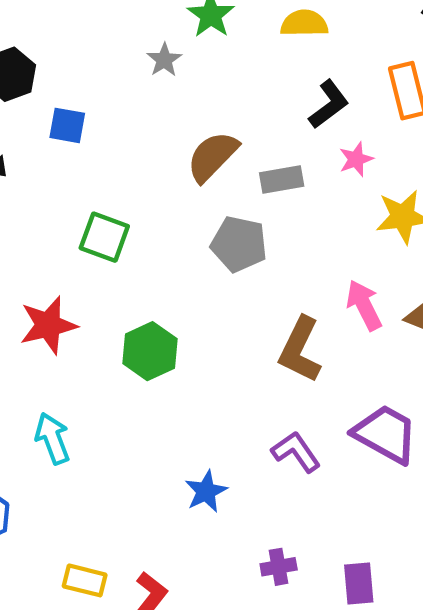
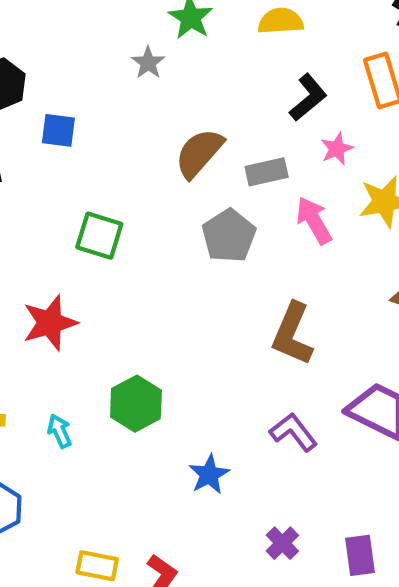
gray pentagon: (239, 244) -> (229, 236), turned 30
pink arrow: (364, 305) -> (314, 220), moved
green hexagon: (150, 351) -> (136, 404), moved
cyan arrow: (53, 438) -> (60, 431), size x0.7
purple cross: (279, 567) -> (282, 543), turned -32

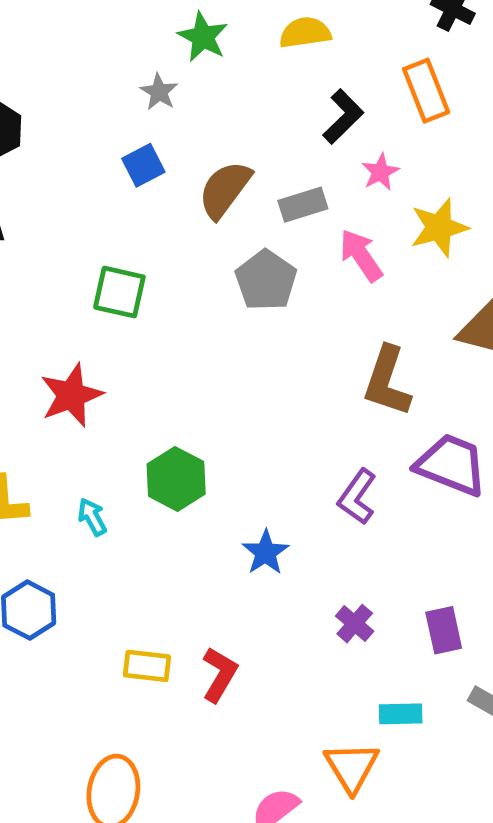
blue square: (58, 130) -> (143, 165), moved, turned -30
brown L-shape: (292, 334) -> (387, 381), moved
purple L-shape: (293, 432) -> (357, 497), turned -102

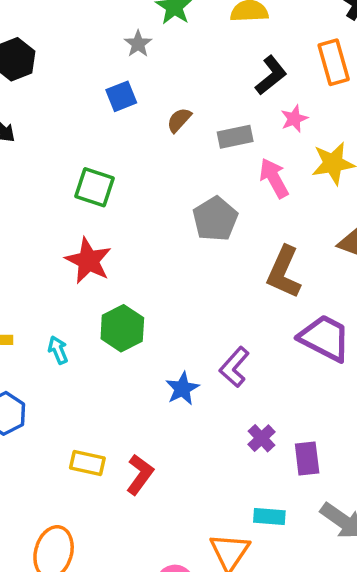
brown semicircle: (225, 190) -> (179, 120), size x0.6
gray pentagon: (266, 280) -> (215, 219), moved
red star: (71, 395) -> (88, 261), moved, turned -30
purple L-shape: (357, 497) -> (234, 367), moved
purple cross: (355, 624) -> (261, 438), moved

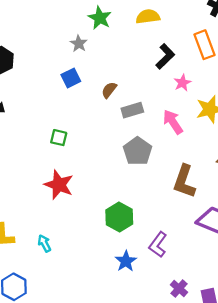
gray rectangle: (235, 137) -> (132, 110), moved
green square: (94, 187) -> (59, 138), size x0.7
green hexagon: (122, 328) -> (119, 217), moved

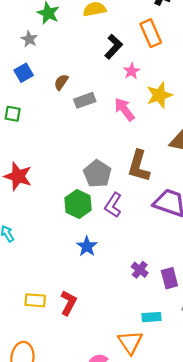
green square: (59, 138) -> (13, 114), moved
gray pentagon: (137, 151) -> (97, 174), moved
purple L-shape: (158, 245) -> (113, 205), moved

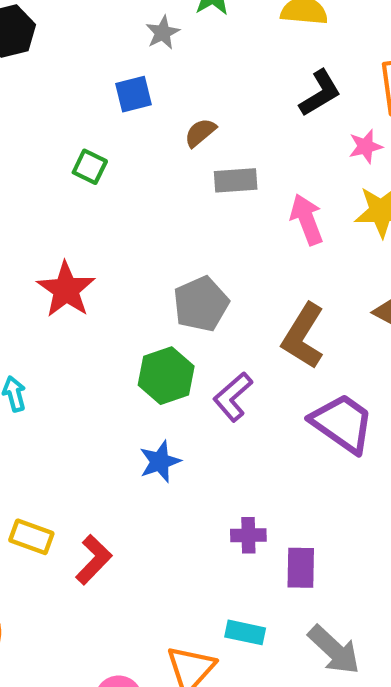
pink star: (132, 71) -> (365, 146), moved
gray pentagon: (97, 174) -> (201, 304), moved
purple cross: (140, 270) -> (248, 535), turned 35

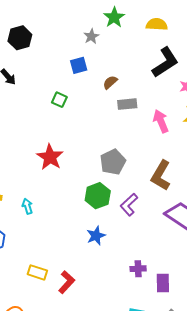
black L-shape: (320, 93) -> (165, 62), size x1.4

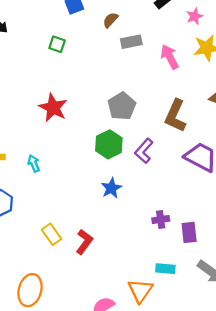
yellow rectangle: (37, 272) -> (52, 234), turned 42

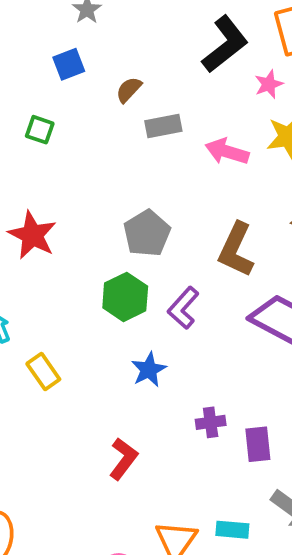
pink arrow: (170, 57) -> (227, 151), turned -45
blue star: (111, 188) -> (149, 370), moved
yellow rectangle: (52, 234) -> (43, 371), moved
red L-shape: (84, 242) -> (123, 459), moved
cyan rectangle: (165, 269) -> (232, 530), moved

